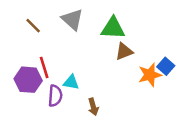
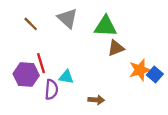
blue square: (166, 66) -> (155, 75), moved
brown arrow: (93, 107) -> (96, 100), moved, turned -70

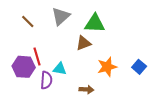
gray triangle: (68, 18) -> (61, 16), turned 36
brown triangle: (116, 48) -> (83, 43), moved
orange star: (140, 70) -> (107, 67), moved

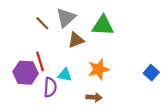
brown line: (28, 21) -> (42, 23), moved
brown triangle: (83, 43) -> (76, 40), moved
orange star: (107, 67) -> (98, 69), moved

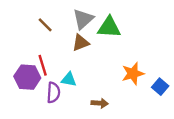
gray triangle: (66, 18) -> (83, 19), moved
orange star: (98, 69) -> (133, 74), moved
blue square: (151, 73) -> (160, 87), moved

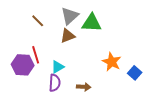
orange star: (133, 74) -> (112, 62), turned -30
cyan triangle: (69, 79) -> (58, 67), turned -40
purple semicircle: (53, 93) -> (55, 83), moved

